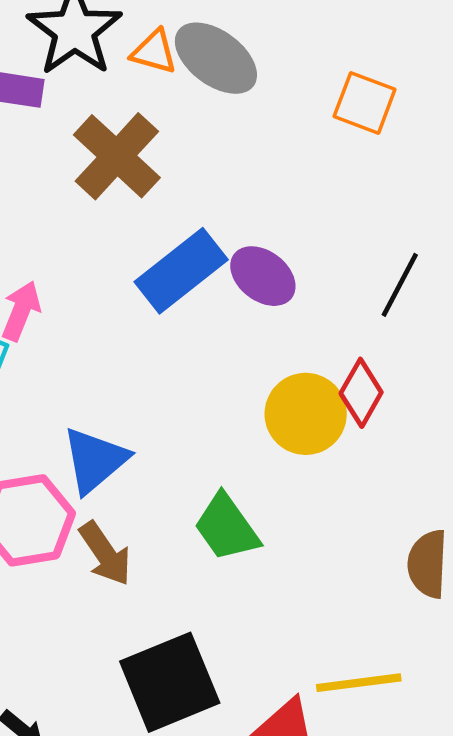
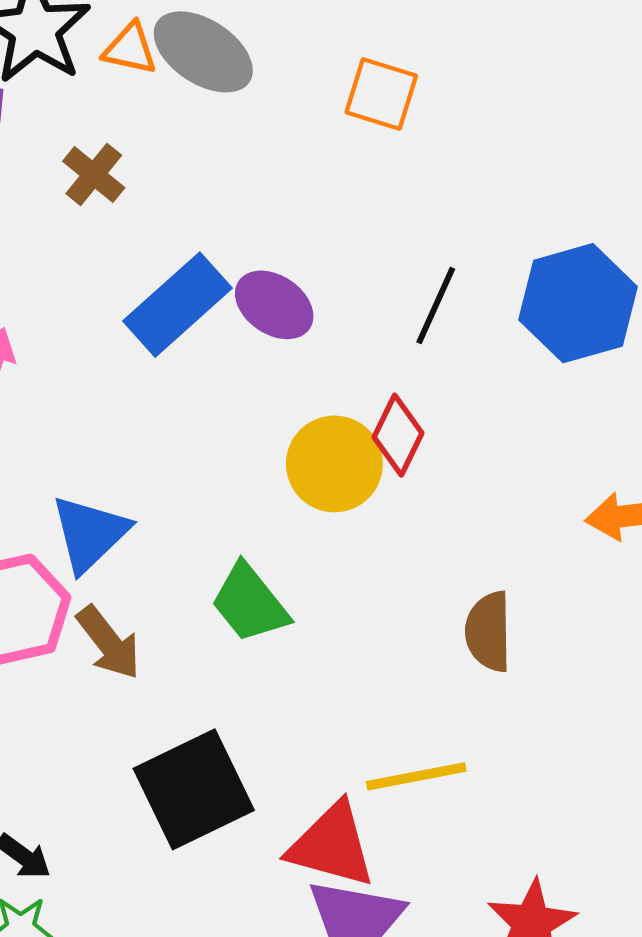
brown cross: (117, 156) -> (94, 174), size x0.6

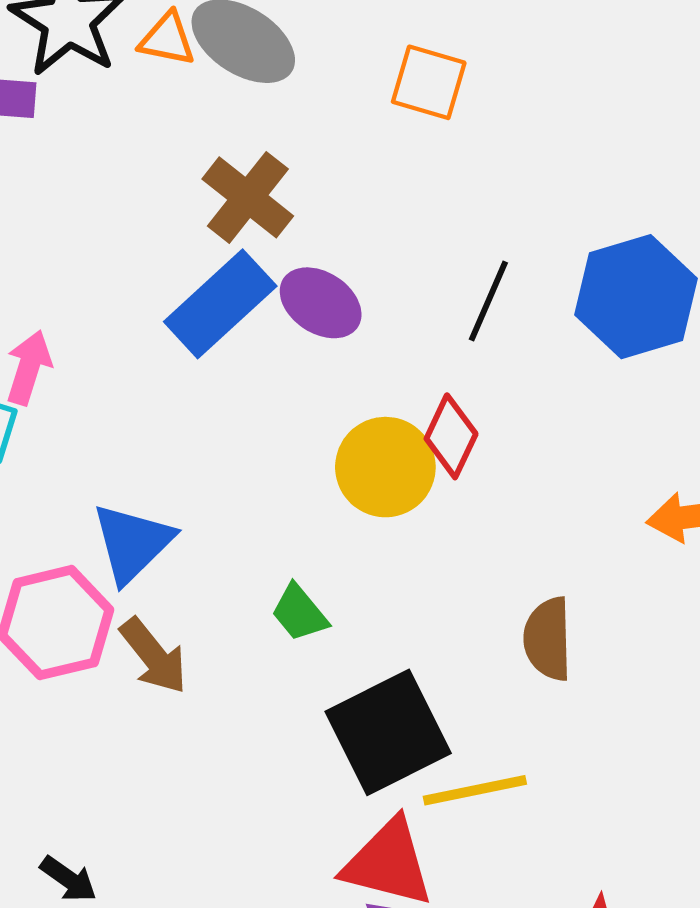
brown cross: (94, 174) -> (248, 197), moved, size x1.4
green trapezoid: (250, 603) -> (299, 613), size x0.7
black square: (194, 789) -> (388, 732), moved

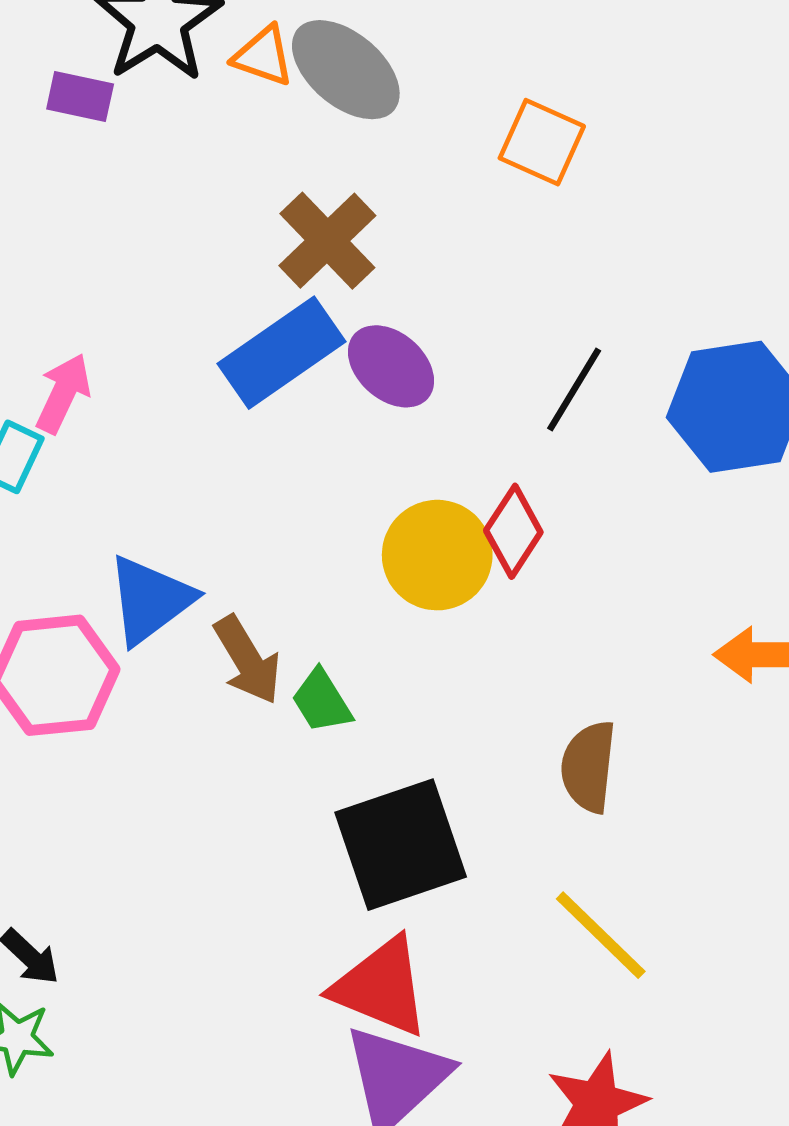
brown arrow: (154, 656) -> (247, 660), moved
yellow line: (475, 790) -> (601, 935), moved, turned 48

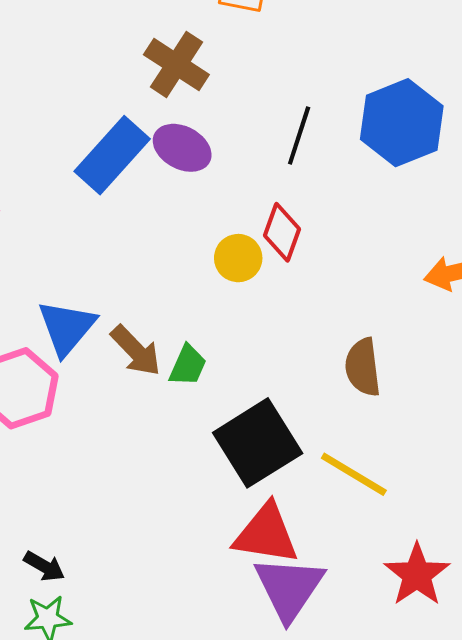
brown cross: (327, 241) -> (176, 65), moved
yellow circle: (437, 555) -> (238, 258), size x0.7
green trapezoid: (322, 701) -> (188, 365), turned -111
yellow line: (601, 935) -> (354, 474), moved

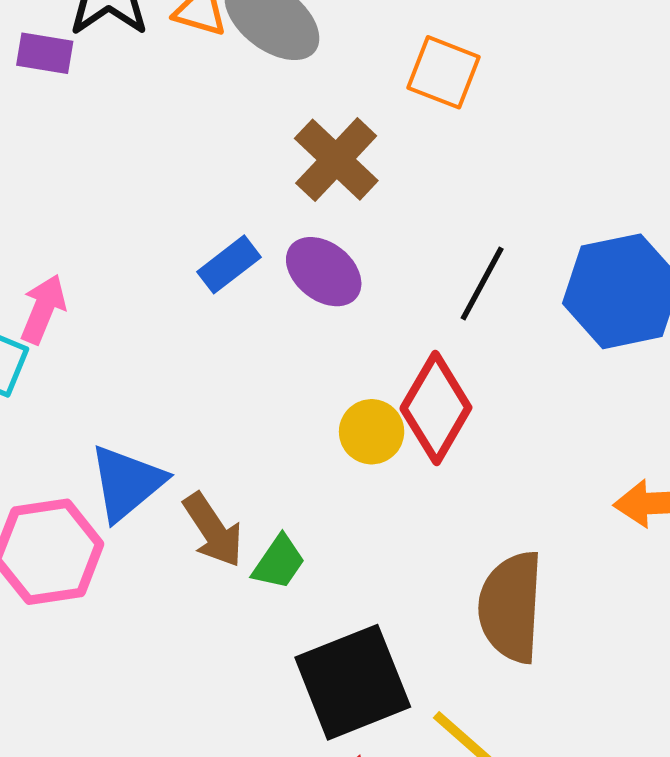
blue rectangle: (112, 155) -> (229, 264), size x0.6
red diamond: (282, 232) -> (436, 408), size x1.4
brown semicircle: (363, 367) -> (511, 607), size x1.4

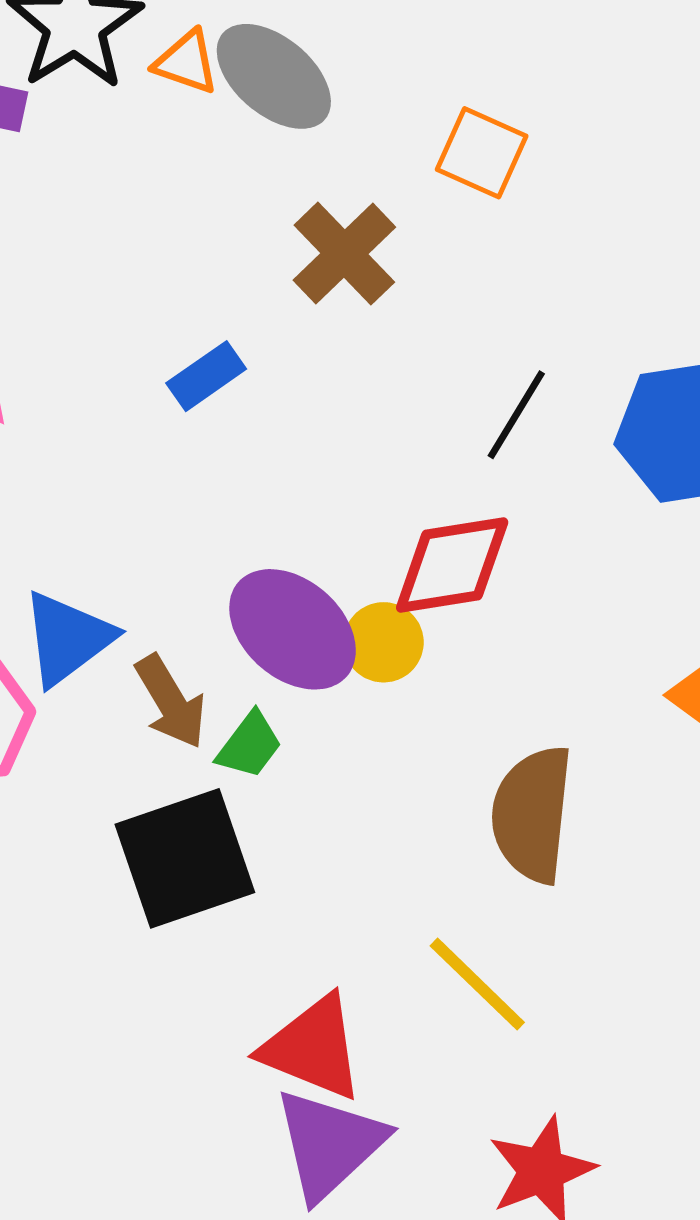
purple ellipse: (324, 272) -> (293, 629), moved, size x1.4
red diamond: (436, 408) -> (452, 565), turned 48
yellow circle: (372, 432) -> (384, 642), moved
black square: (353, 682) -> (185, 858), moved

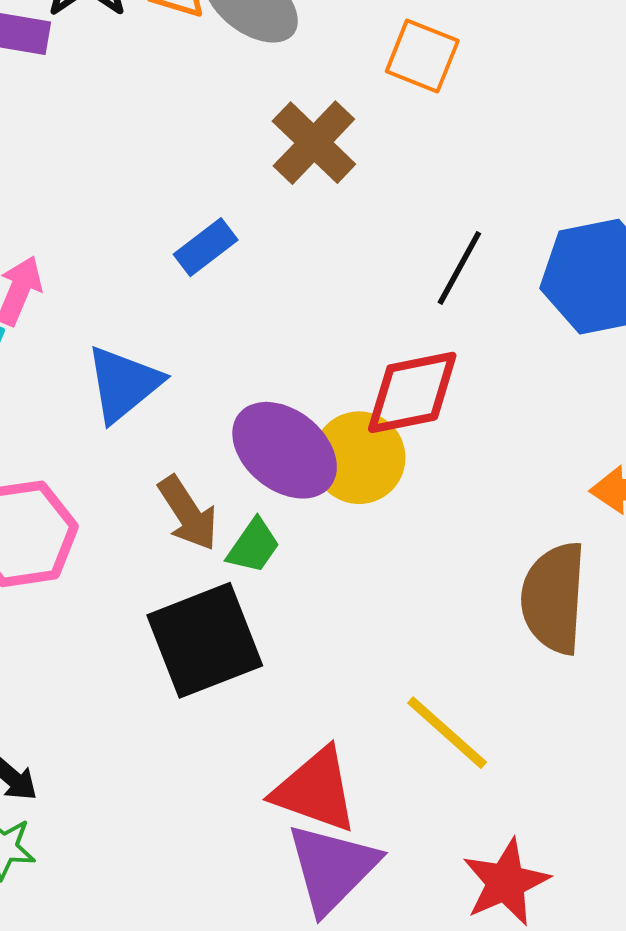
blue triangle: (67, 638) -> (123, 384), moved
yellow circle: (384, 642) -> (359, 458), size x1.4
brown semicircle: (532, 814) -> (554, 598), moved

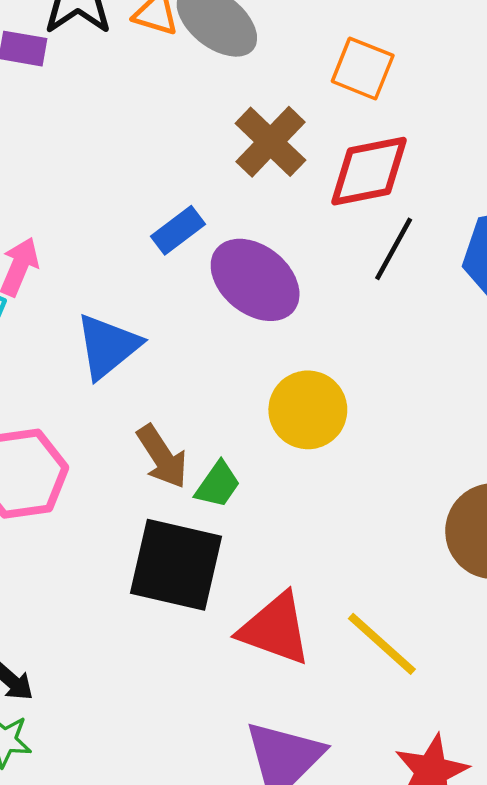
red diamond: (412, 392) -> (369, 171), moved
purple ellipse: (285, 450) -> (255, 280), moved
black square: (205, 640) -> (176, 565), turned 34
red triangle: (315, 790) -> (275, 629), moved

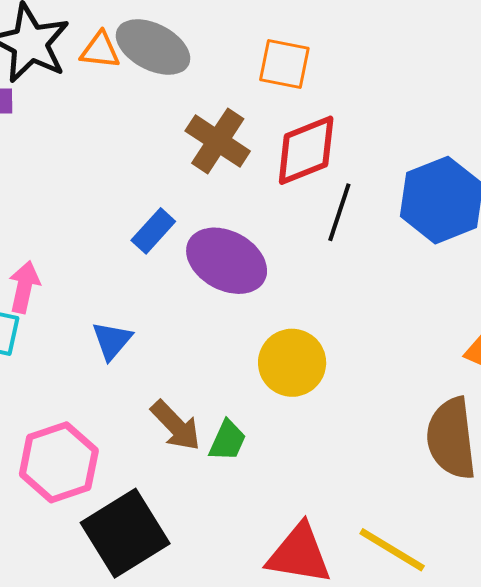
blue triangle: (108, 346) -> (112, 341), size x0.7
black square: (176, 565) -> (125, 533), moved, turned -34

